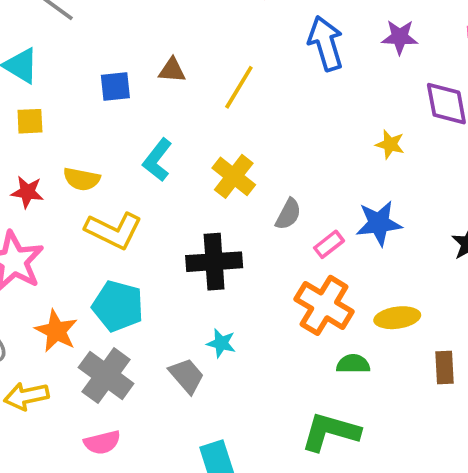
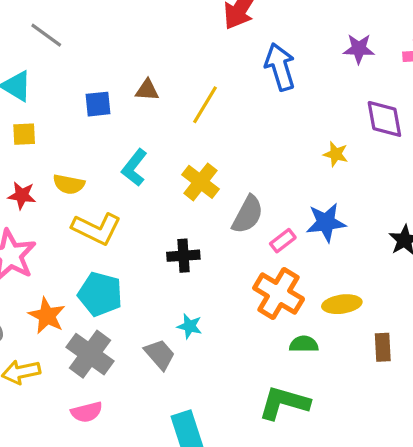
purple star: (400, 37) -> (359, 49), moved
gray semicircle: (288, 214) -> (248, 215), size x1.4
black cross: (214, 262) -> (183, 256), size x0.7

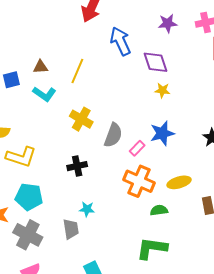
purple diamond: (384, 119) -> (155, 62), moved
cyan L-shape: (134, 168) -> (44, 94), moved, turned -85
gray trapezoid: (160, 354) -> (71, 229), turned 40

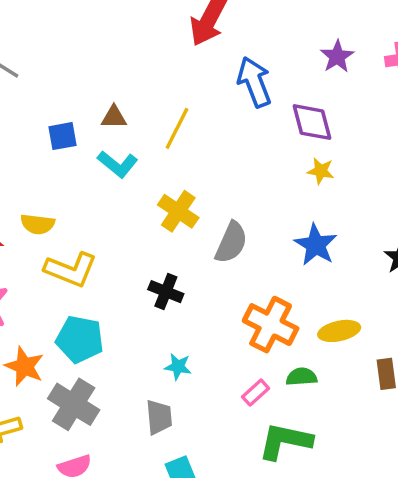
purple star: (168, 23) -> (337, 56), turned -30
blue star: (162, 133) -> (316, 245), turned -30
pink rectangle: (137, 148) -> (256, 393), moved
black cross: (77, 166) -> (166, 292), turned 30
gray trapezoid: (71, 229) -> (159, 417), moved

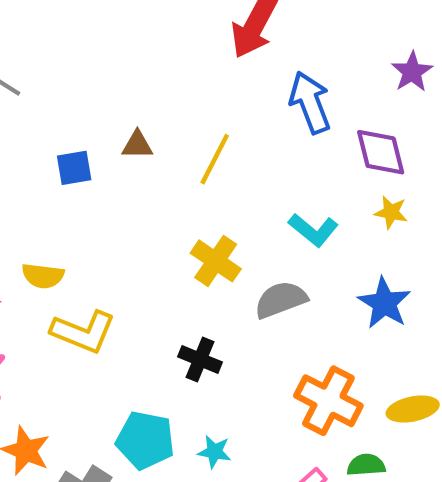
cyan L-shape: (118, 164) -> (313, 230), moved
gray semicircle: (231, 243) -> (281, 300), turned -135
cyan pentagon: (80, 339) -> (145, 440), moved

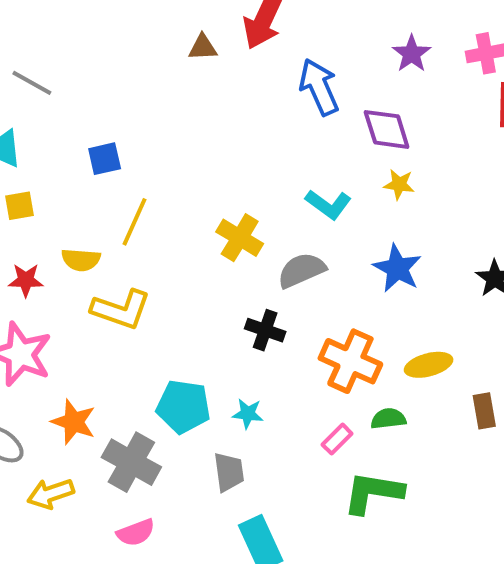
brown triangle: (137, 145) -> (203, 47), moved
yellow line: (215, 159) -> (134, 222), moved
black cross: (200, 359) -> (265, 330), moved

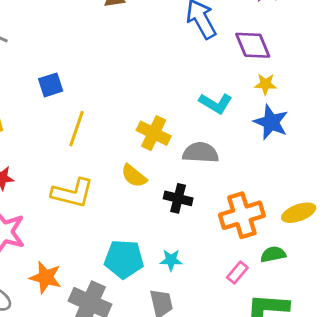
yellow semicircle: (81, 260) -> (134, 176), moved, turned 40
blue star: (397, 268) -> (271, 122), moved
gray semicircle: (302, 270) -> (201, 153), turned 32
orange cross: (350, 361) -> (242, 215), turned -36

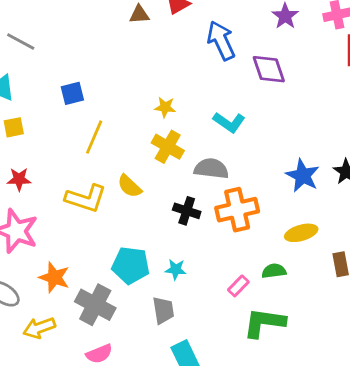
yellow star: (265, 84) -> (165, 107), moved
blue star: (271, 122) -> (303, 176), moved
yellow semicircle: (134, 176) -> (129, 186), moved
orange cross: (242, 215) -> (237, 210), moved

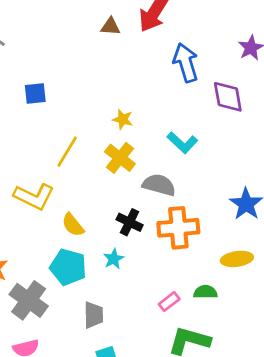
yellow line: (94, 137) -> (67, 152), moved
yellow semicircle: (129, 186) -> (73, 225), moved
cyan star: (176, 269) -> (114, 259), moved, turned 30

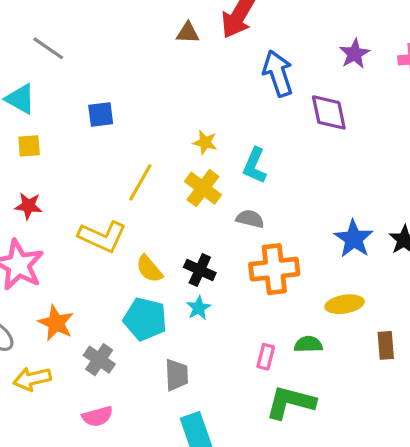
cyan L-shape: (182, 143) -> (255, 166), moved, turned 72
gray semicircle: (159, 185) -> (250, 219), size x0.7
black cross: (130, 222) -> (200, 270), moved
gray cross: (29, 300) -> (99, 360), size x0.7
pink rectangle: (169, 302) -> (266, 357), turned -36

